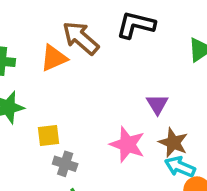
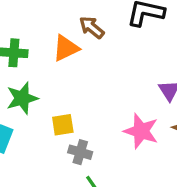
brown arrow: (81, 38) -> (92, 27), size x0.7

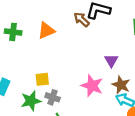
brown arrow: (92, 27) -> (82, 20), moved
green star: (22, 98) -> (31, 101), moved

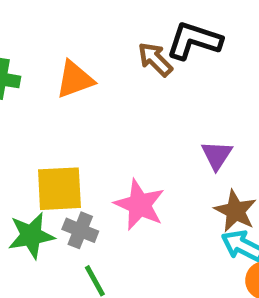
yellow square: (42, 79) -> (59, 189), size x1.5
pink star: (92, 86) -> (140, 205), moved

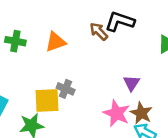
pink star: (140, 205) -> (117, 113), moved
gray cross: (80, 230) -> (66, 89), moved

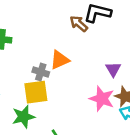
orange triangle: (56, 42) -> (60, 60), moved
gray cross: (66, 89) -> (41, 72), moved

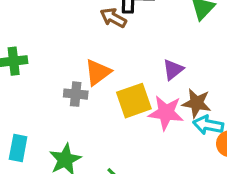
purple triangle: (113, 69) -> (173, 70), turned 35
yellow square: (36, 92) -> (134, 101), moved

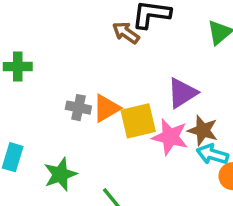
purple triangle: (173, 70) -> (182, 93), size x1.4
orange triangle: (98, 72) -> (106, 108), moved

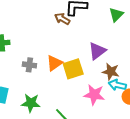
gray cross: (78, 108) -> (29, 65), moved
pink star: (170, 137) -> (94, 95), moved
green star: (60, 174) -> (31, 103), turned 30

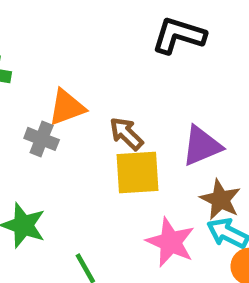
brown arrow: (62, 19) -> (126, 134), moved
orange triangle: (54, 63) -> (67, 107), moved

